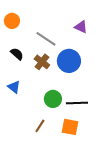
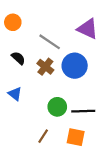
purple triangle: (81, 27) -> (88, 29), size x1.5

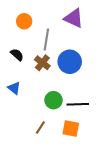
orange circle: (13, 22) -> (24, 21), moved
purple triangle: (88, 29) -> (74, 18), moved
gray line: (50, 42) -> (46, 39), turned 65

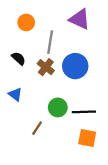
brown line: (40, 128) -> (37, 128), moved
orange square: (71, 129) -> (87, 138), moved

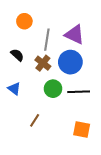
purple triangle: (80, 19) -> (74, 34), moved
green circle: (58, 107) -> (53, 89), moved
black line: (84, 112) -> (79, 92), moved

